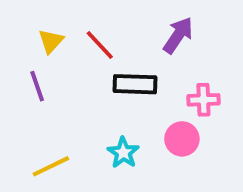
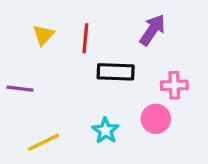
red line: (100, 45) -> (85, 38), turned 48
purple line: (37, 86) -> (20, 89), moved, turned -64

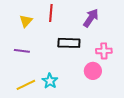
red line: (85, 38) -> (51, 13), moved
purple line: (20, 89) -> (22, 51), moved
cyan star: (106, 131) -> (50, 81), moved

